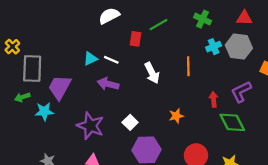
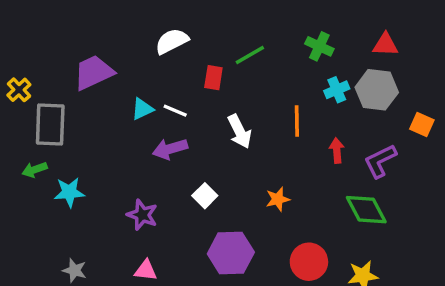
purple arrow: (108, 84) -> (170, 149), turned -30
purple trapezoid: (60, 87) -> (94, 72), moved, turned 36
red arrow: (214, 99) -> (337, 151), moved
white square: (130, 122) -> (205, 196), moved
purple star: (90, 126) -> (142, 215), size x0.7

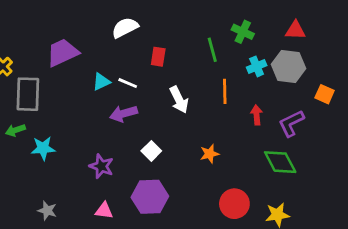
green line: (250, 55) -> (212, 50), moved, turned -75
purple hexagon: (231, 253) -> (150, 197), moved

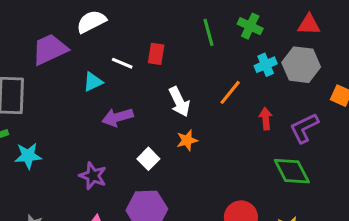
white semicircle: (125, 28) -> (91, 22), moved
green line: (212, 50) -> (209, 32), moved
white line: (128, 83) -> (122, 63), moved
orange line: (225, 91) -> (230, 92), turned 40
orange star: (209, 154) -> (187, 140), moved

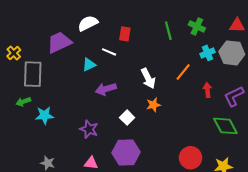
red rectangle: (156, 54) -> (125, 34), moved

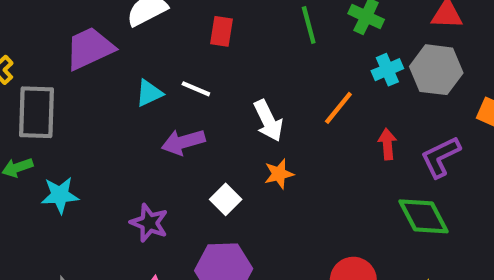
white line: (109, 52) -> (196, 89), moved

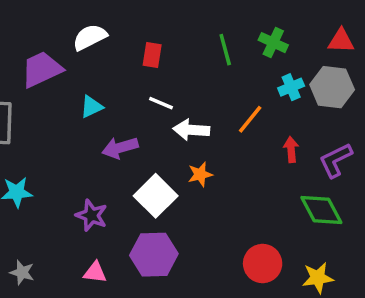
white line: (196, 89) -> (161, 103), moved
white arrow: (268, 121) -> (191, 130), turned 120
white square: (226, 199) -> (156, 196), size x1.6

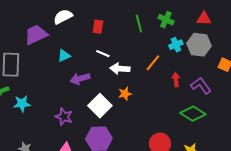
purple L-shape: (336, 160) -> (201, 86), turned 80
green diamond: (321, 210) -> (193, 114), turned -30

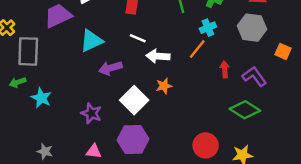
cyan cross: (176, 45) -> (208, 28), moved
cyan triangle: (64, 56) -> (91, 41), size x1.5
cyan star: (22, 104) -> (41, 98), turned 30

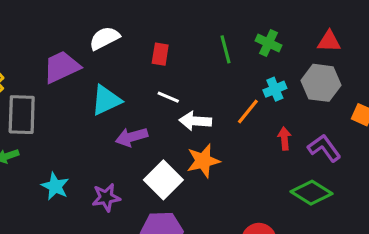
cyan cross: (208, 28) -> (275, 89), moved
orange star: (164, 86) -> (203, 161), size x1.5
cyan star: (41, 98) -> (55, 186), moved
purple star: (91, 113) -> (106, 197), turned -30

